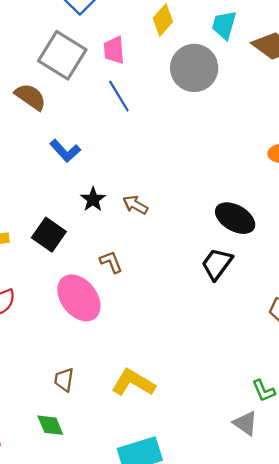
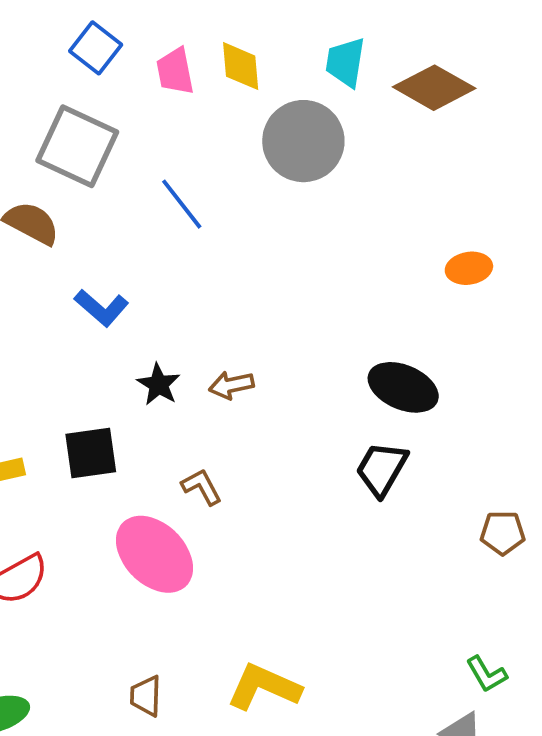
yellow diamond: (163, 20) -> (241, 66), turned -40
pink trapezoid: (114, 50) -> (175, 71), moved
brown arrow: (135, 205) -> (231, 385), turned -35
black square: (49, 235) -> (91, 453), turned -36

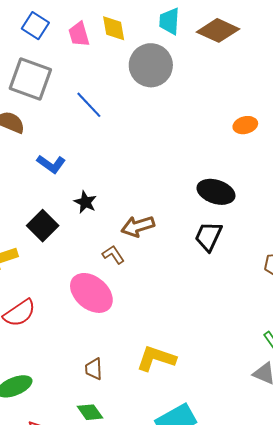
brown arrow: (231, 385) -> (138, 226), moved, size x1.4
black square: (91, 453) -> (43, 226), moved, turned -32

